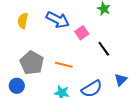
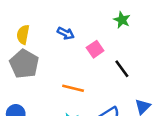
blue arrow: (58, 20) -> (66, 33), size x0.6
gray pentagon: (32, 63) -> (24, 64), moved

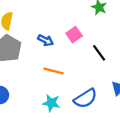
blue arrow: (66, 33) -> (46, 40), moved

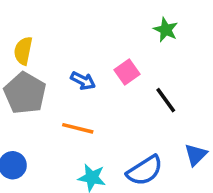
orange line: (54, 71) -> (78, 128), moved

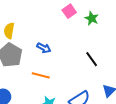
pink square: (127, 72) -> (69, 11), moved

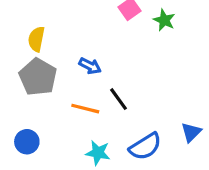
black line: (92, 59) -> (118, 99), moved

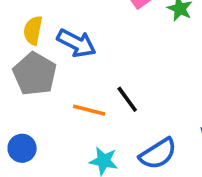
blue arrow: (90, 66) -> (76, 43), moved, size x1.5

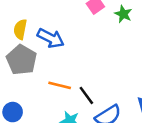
black line: (127, 99) -> (86, 95), moved

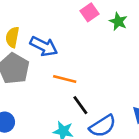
orange line: (60, 85) -> (65, 79), moved

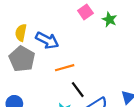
orange line: (65, 79) -> (65, 68), turned -30

